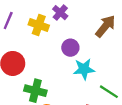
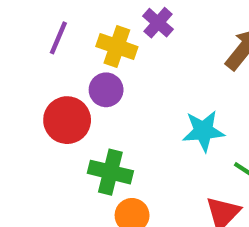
purple circle: (70, 48) -> (106, 90), moved

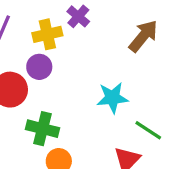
yellow cross: (117, 47) -> (47, 34), turned -32

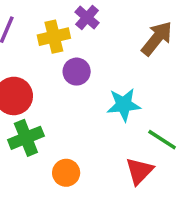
purple circle: (39, 67) -> (77, 72), moved
green cross: (43, 129) -> (26, 138), moved, turned -36

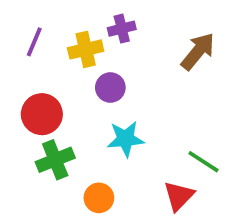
purple cross: (87, 17) -> (122, 29), turned 35
cyan star: (124, 105) -> (126, 139), moved

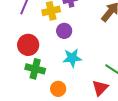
green cross: (55, 160) -> (35, 69), turned 36

